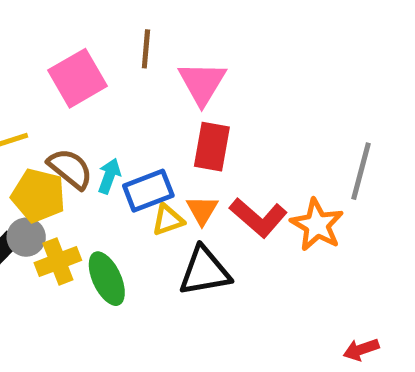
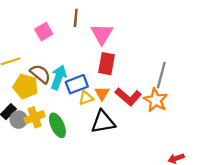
pink square: (77, 78) -> (44, 32), size x0.7
gray line: (361, 171) -> (161, 75), moved
cyan arrow: (109, 176) -> (59, 77), size x1.5
gray circle: (26, 237) -> (19, 120), moved

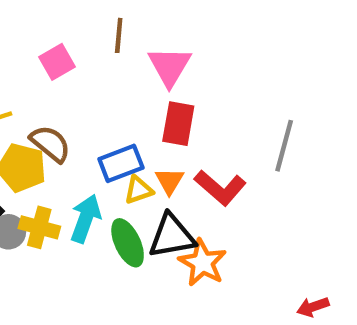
cyan arrow: (59, 77) -> (86, 219), moved
orange star: (156, 100) -> (203, 263), moved
yellow cross: (35, 117) -> (39, 227), turned 36
green ellipse: (57, 125) -> (128, 243), moved

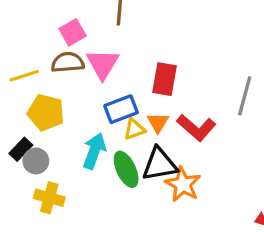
pink triangle: (169, 66) -> (103, 64), moved
brown semicircle: (50, 144) -> (68, 62), moved, turned -44
yellow cross: (39, 227) -> (49, 198), moved

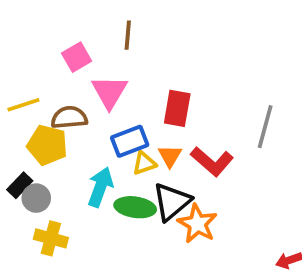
brown semicircle: (68, 62) -> (69, 118), moved
black triangle: (159, 164) -> (172, 202), turned -30
green ellipse: (126, 169) -> (135, 207), turned -57

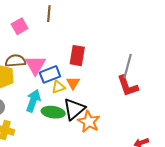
pink triangle: (109, 92) -> (35, 65), moved
red L-shape: (212, 161) -> (128, 86), moved, turned 30

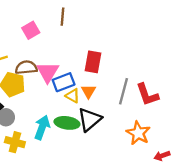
gray line: (128, 66) -> (124, 91), moved
yellow triangle: (58, 87) -> (73, 96), turned 48
cyan arrow: (33, 101) -> (42, 127), moved
orange star: (89, 122) -> (138, 133), moved

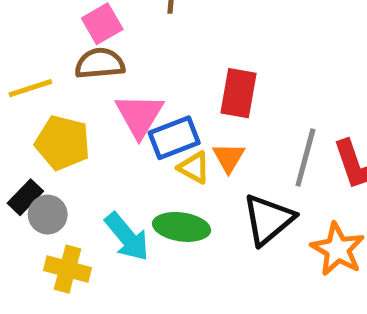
brown semicircle: (26, 67) -> (100, 63), moved
black triangle: (90, 120) -> (268, 219), moved
cyan arrow: (42, 127) -> (127, 237), turned 120

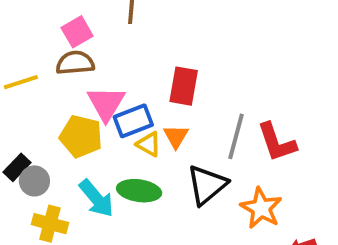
yellow pentagon: (63, 143) -> (81, 136), moved

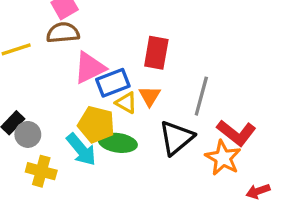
pink triangle: (106, 103) -> (90, 68), turned 33
yellow pentagon: (81, 136) -> (96, 124), moved
red L-shape: (277, 142) -> (236, 133), moved, turned -33

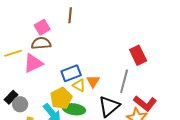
red rectangle: (156, 53) -> (138, 55), moved, turned -36
pink triangle: (90, 68) -> (33, 63), moved
yellow pentagon: (96, 124) -> (61, 98), turned 30

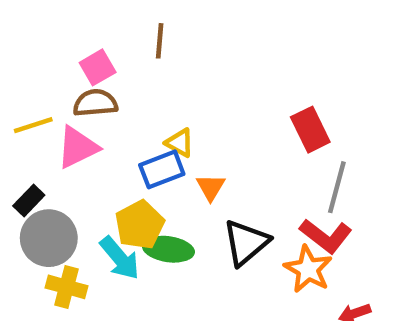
gray line: (124, 81) -> (337, 187), moved
yellow triangle: (79, 85) -> (180, 143), moved
black rectangle: (11, 97) -> (29, 200), moved
gray circle: (20, 104) -> (49, 238), size x1.6

